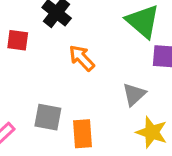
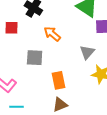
gray square: (48, 117) -> (35, 58), moved

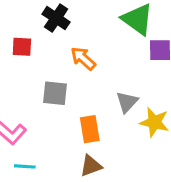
gray triangle: (87, 52) -> (127, 102), moved

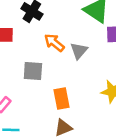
gray triangle: (127, 102) -> (79, 51), moved

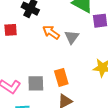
gray square: (33, 71) -> (36, 83), moved

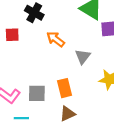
gray triangle: (72, 37) -> (83, 57), moved

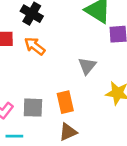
orange arrow: (56, 39) -> (35, 46), moved

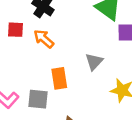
orange rectangle: (65, 102) -> (59, 78), moved

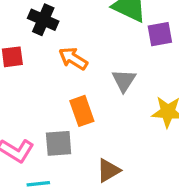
orange arrow: (44, 39) -> (73, 59), moved

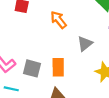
orange rectangle: (82, 111) -> (58, 67), moved

